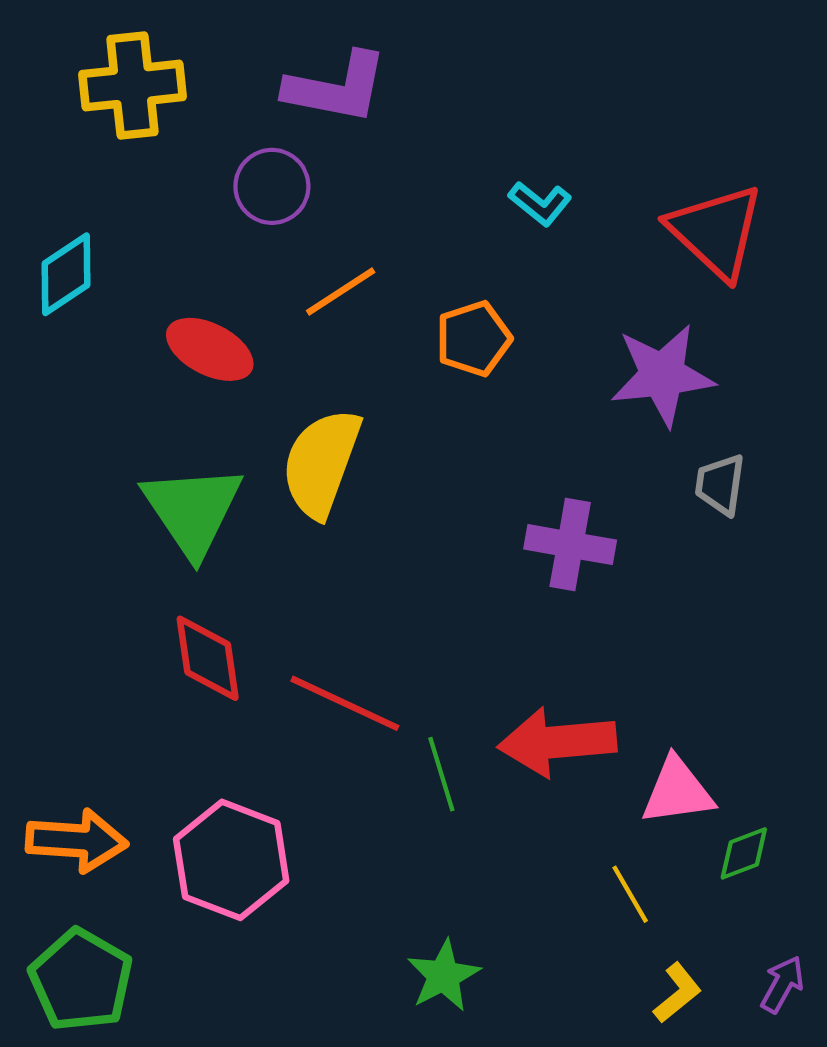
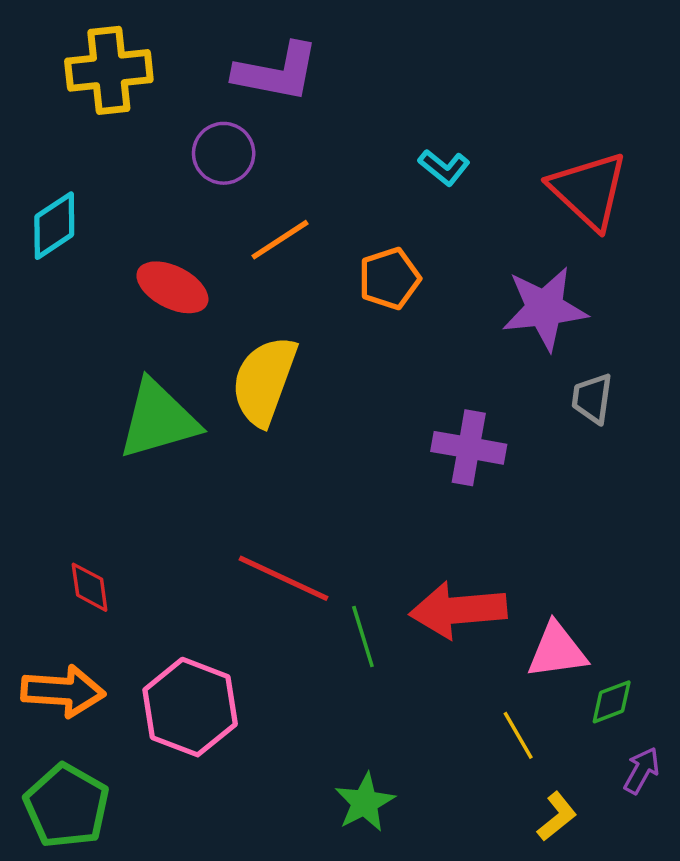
green triangle: (193, 510) -> (158, 420), turned 48
red diamond: (208, 658) -> (90, 587), moved, size x0.7
purple arrow: (782, 984) -> (642, 771), moved

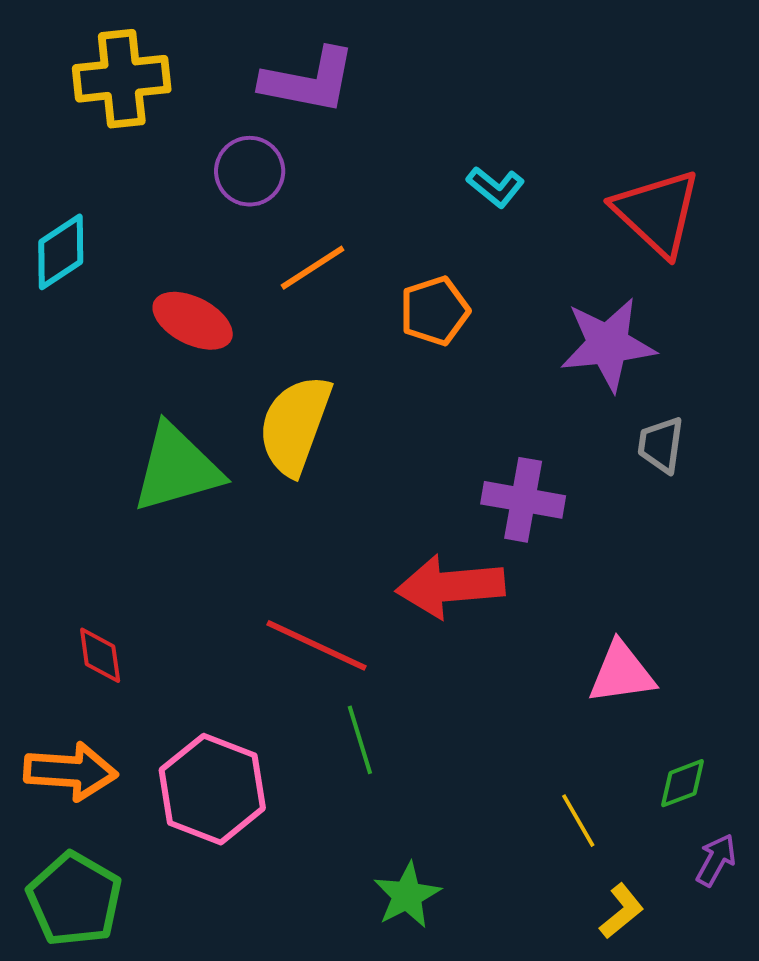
red arrow: (458, 610) -> (450, 586), moved
green line: (363, 637) -> (360, 740), moved
pink triangle: (557, 651) -> (622, 673), moved

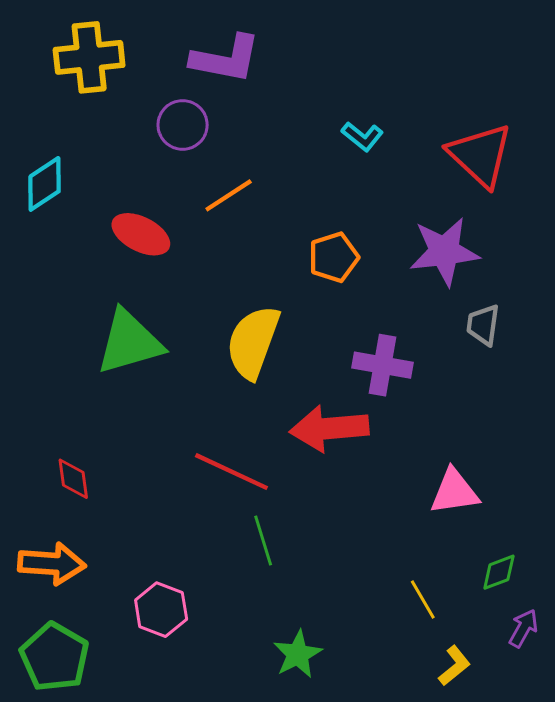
orange pentagon: (435, 311) -> (334, 257), moved
yellow semicircle: (295, 425) -> (253, 342), moved
pink hexagon: (212, 789) -> (161, 610), moved, size x0.7

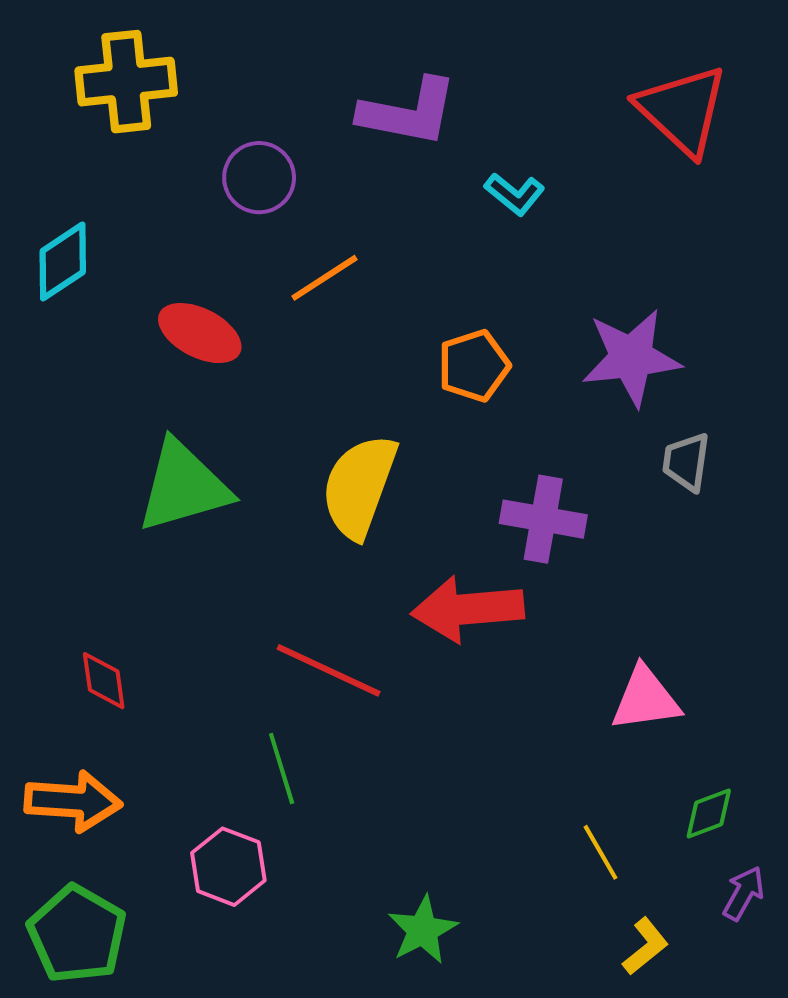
purple L-shape: (226, 59) -> (408, 112), moved
red triangle: (480, 155) -> (682, 110), moved
green line: (263, 541) -> (282, 769), moved

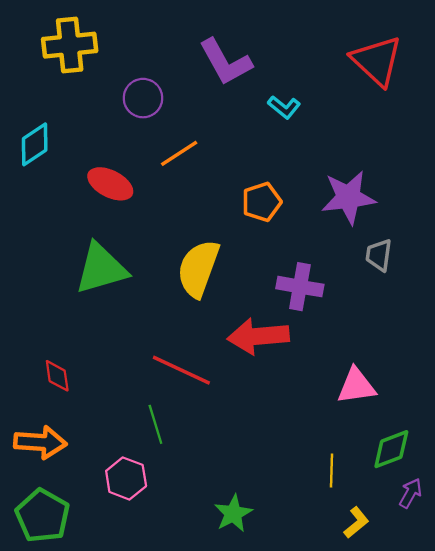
purple L-shape: (408, 112) -> (225, 62), turned 50
green diamond: (709, 813) -> (391, 449), size x1.4
yellow line: (600, 852) -> (332, 471), turned 32

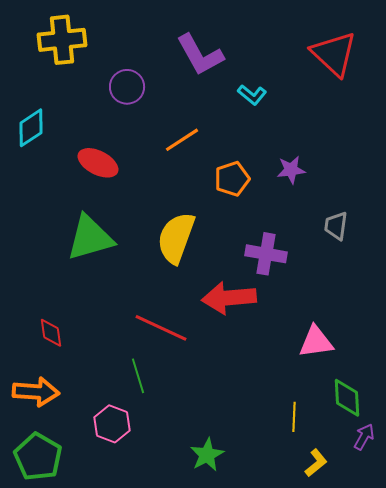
orange line: (179, 153) -> (182, 140), moved
purple star: (348, 197) -> (291, 170), moved, size x0.6
green diamond: (391, 449) -> (347, 398), turned -72

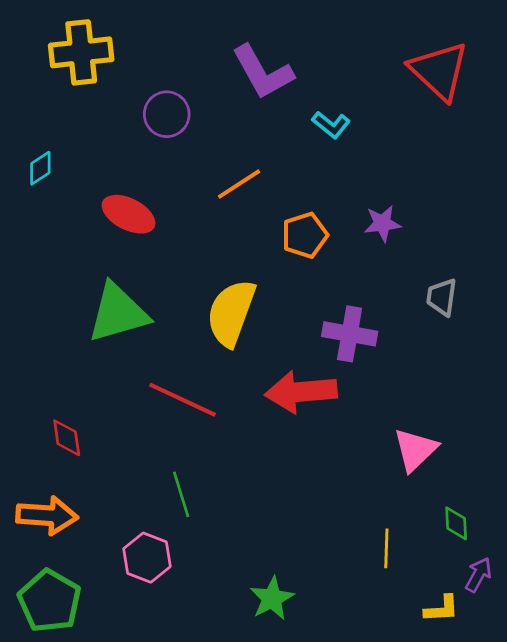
cyan diamond: (31, 128) -> (40, 168), size x0.7
red line: (161, 328) -> (182, 400), moved
pink triangle: (316, 342) -> (415, 450), turned -36
green diamond: (347, 398) -> (456, 523), size x0.7
yellow L-shape: (316, 463) -> (442, 609), moved, turned 36

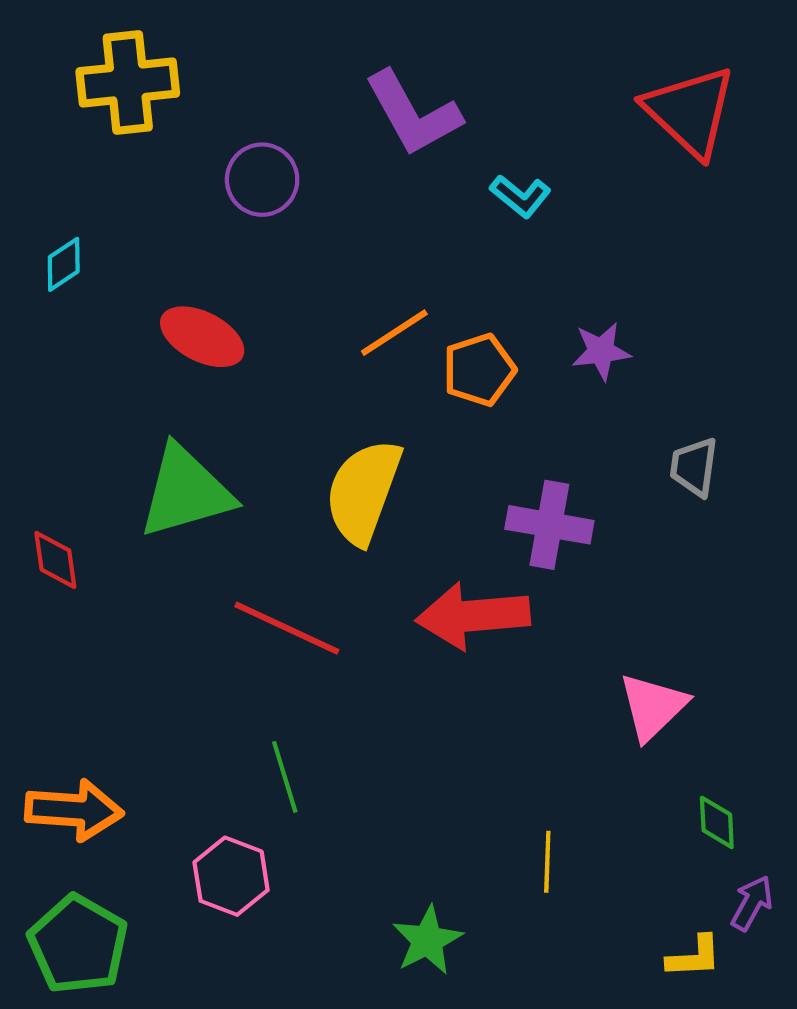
orange line: (239, 184) -> (394, 333), moved
red diamond: (67, 438) -> (55, 560), moved
yellow line: (386, 548) -> (547, 862), moved

